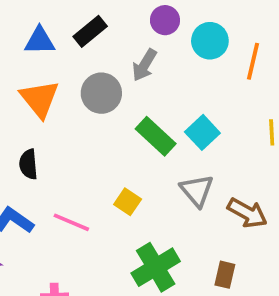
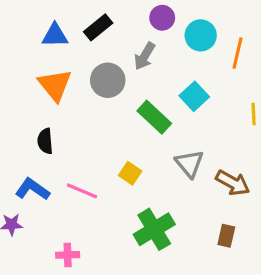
cyan square: (202, 132) -> (194, 96), moved
brown rectangle: (225, 275) -> (226, 236), moved

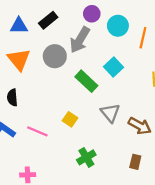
gray arrow: (145, 56) -> (80, 40), size x1.4
green cross: (154, 229) -> (86, 157), size x0.7

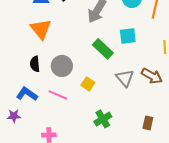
gray circle: (55, 56) -> (62, 66), moved
cyan square: (114, 67) -> (128, 36), turned 36
brown arrow: (140, 126) -> (152, 76), moved

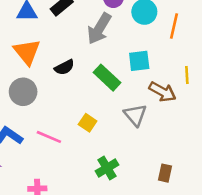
black semicircle: (35, 64) -> (64, 67), moved, turned -112
gray circle: (62, 66) -> (23, 92), moved
brown arrow: (152, 76) -> (162, 92), moved

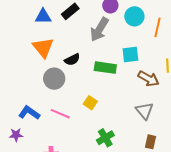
green rectangle: (107, 78) -> (105, 68), turned -35
gray circle: (23, 92) -> (54, 79), moved
gray triangle: (135, 115) -> (144, 111), moved

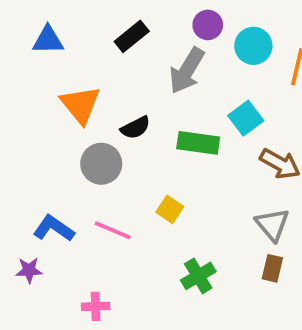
blue triangle: (43, 16) -> (48, 40), moved
cyan square: (130, 55) -> (246, 118), turned -30
brown rectangle: (150, 142) -> (272, 268), moved

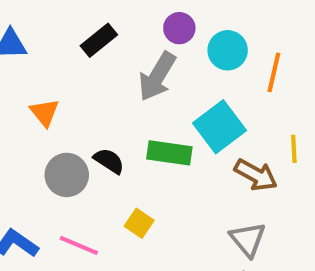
orange triangle: (80, 105) -> (45, 113), size x0.7
cyan square: (246, 118) -> (220, 127), size x1.4
black semicircle: (135, 128) -> (109, 161), moved, turned -120

